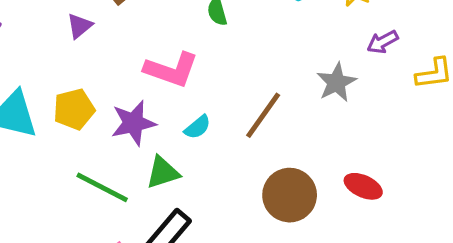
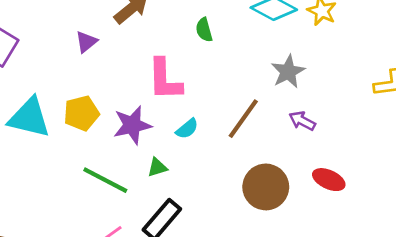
purple arrow: (383, 42) -> (302, 121), moved, turned 56
pink L-shape: (171, 70) -> (165, 80), turned 69
gray star: (336, 82) -> (288, 72), moved
green triangle: (163, 172) -> (157, 167), size x0.7

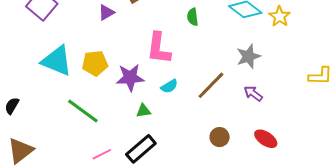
green line: (105, 180) -> (83, 111), moved
brown circle: (266, 187) -> (220, 137), size x0.6

